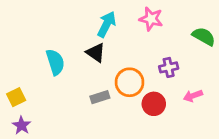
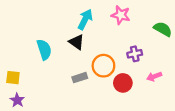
yellow square: (16, 97) -> (13, 78), turned 32

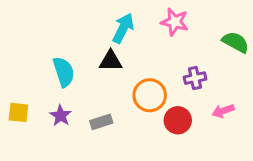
black triangle: (77, 42) -> (111, 61), turned -35
gray rectangle: (80, 78) -> (101, 122), moved
purple star: (17, 100) -> (61, 116), moved

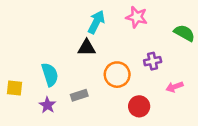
cyan semicircle: (64, 72) -> (50, 75), moved
purple star: (61, 116) -> (47, 105), moved
red circle: (178, 120) -> (139, 106), moved

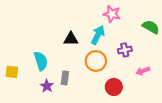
cyan arrow: (96, 22) -> (98, 35), moved
gray rectangle: (79, 95) -> (65, 78), turned -64
purple star: (47, 105) -> (47, 86), moved

